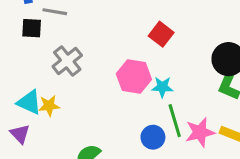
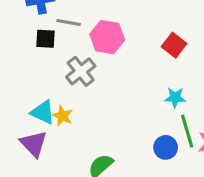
pink hexagon: (134, 77) -> (107, 37), moved
yellow star: (49, 106) -> (63, 116), turned 30
purple triangle: (20, 134) -> (34, 144), size x1.4

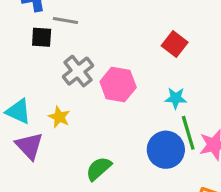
pink hexagon: (107, 37) -> (118, 85), moved
cyan triangle: (43, 112) -> (18, 111), moved
blue circle: (166, 147) -> (166, 150), size x1.5

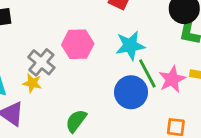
gray cross: (78, 71) -> (41, 62), moved
cyan star: (176, 98) -> (130, 46), size x1.5

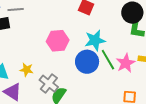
gray cross: (41, 62) -> (49, 84), moved
blue circle: (131, 92) -> (87, 62), moved

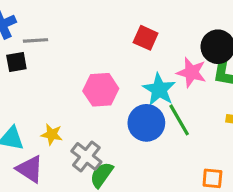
cyan star: (95, 40) -> (159, 90), turned -30
pink star: (126, 63) -> (191, 72), moved, turned -30

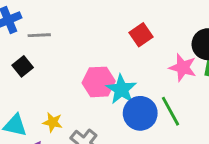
red square: (146, 38) -> (141, 35), turned 30
black square: (16, 62) -> (23, 66), moved, turned -30
cyan star: (159, 90) -> (121, 89), moved

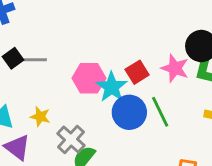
gray line: (39, 35) -> (35, 60), moved
red square: (141, 35) -> (137, 72), moved

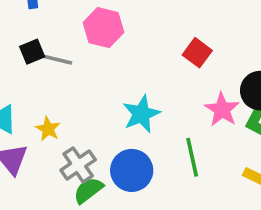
red square: (137, 72) -> (197, 53), moved, turned -35
pink hexagon: (89, 78) -> (103, 28), moved
blue circle: (129, 112) -> (132, 170), moved

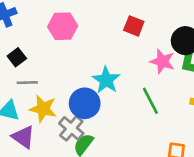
gray line: (58, 60) -> (27, 83), moved
yellow star: (48, 129) -> (43, 109), size x1.5
blue circle: (132, 170) -> (85, 103), moved

